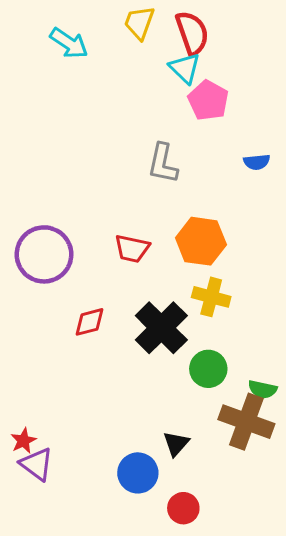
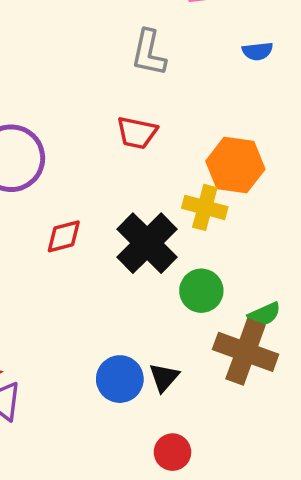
orange hexagon: (201, 241) -> (235, 165), moved
red trapezoid: (132, 249) -> (137, 133), moved
green semicircle: (263, 389) -> (264, 315), turned -36
blue circle: (138, 473) -> (120, 379), moved

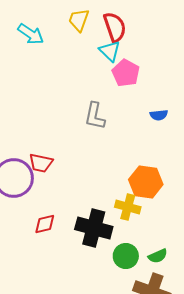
red trapezoid: (137, 133) -> (41, 163), moved
black cross: (147, 243) -> (94, 228), turned -30
green semicircle: (264, 315) -> (158, 256), moved

